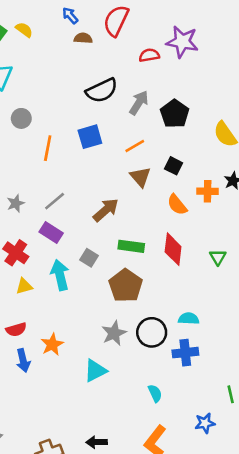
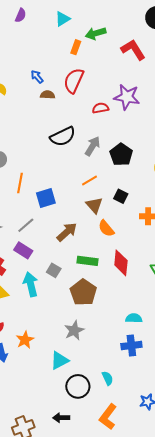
blue square: (90, 137) -> (46, 198), moved
orange semicircle: (177, 205) -> (106, 228), moved
black circle: (152, 332) -> (78, 386), moved

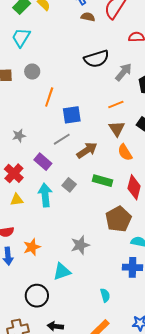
gray line: (26, 225) -> (62, 139), moved
brown pentagon: (83, 292) -> (118, 219), moved
black circle: (78, 386) -> (37, 296), moved

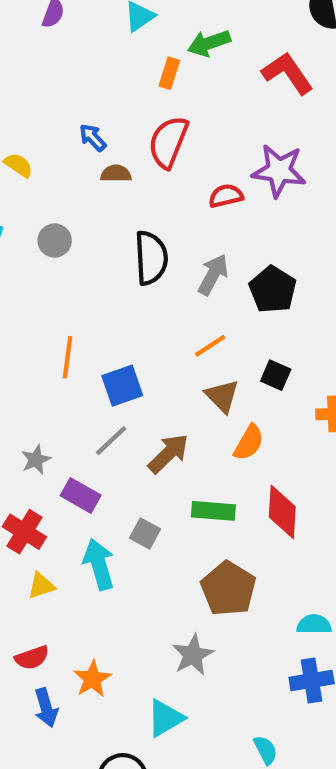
black semicircle: (96, 59) -> (151, 258), turned -65
gray circle: (32, 72) -> (55, 241), moved
gray star: (19, 136) -> (36, 460), moved
orange semicircle: (125, 152) -> (249, 443), turned -108
brown pentagon: (118, 219) -> (228, 589), moved

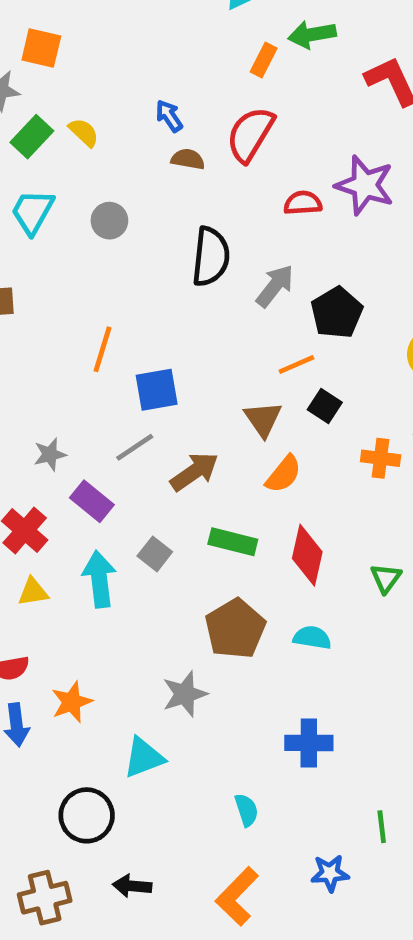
orange line: (210, 346) -> (296, 365), moved
cyan semicircle: (314, 624) -> (312, 638), moved

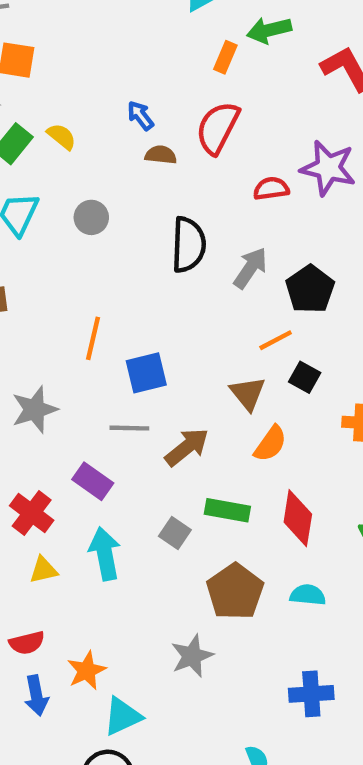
gray line: (135, 447) -> (129, 428), turned 39
gray star: (50, 454) -> (35, 410), moved, size x1.5
gray square: (155, 554) -> (175, 533), moved
cyan triangle: (144, 758) -> (122, 716), moved

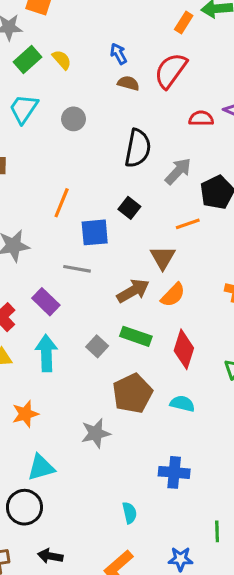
black square: (305, 377) -> (129, 208), moved
brown arrow: (187, 447) -> (133, 291), moved
orange star: (87, 671) -> (25, 414), moved

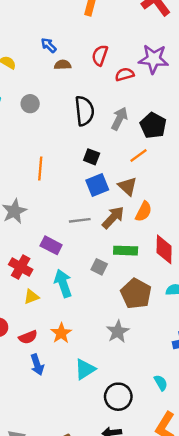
red semicircle: (171, 71) -> (100, 55), moved, size x0.7
blue square: (95, 232) -> (97, 185), moved
gray line: (77, 269) -> (80, 220), moved
black circle: (24, 507) -> (118, 397), moved

